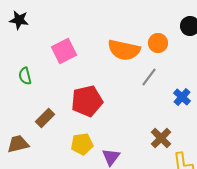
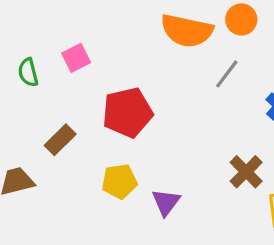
pink square: (64, 51) -> (76, 58), moved, size x0.7

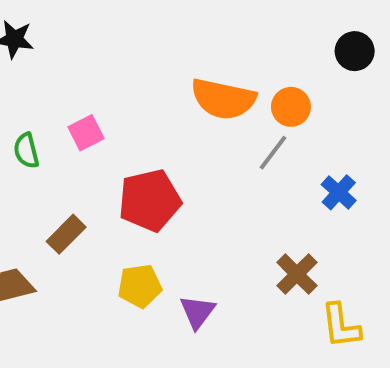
orange circle: (241, 19) -> (291, 107), moved

